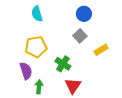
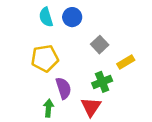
blue circle: (84, 14) -> (72, 17), moved
green cross: (63, 64) -> (102, 82), moved, turned 35
purple semicircle: (26, 71) -> (63, 88), moved

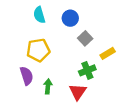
blue circle: (72, 17) -> (70, 18), moved
purple semicircle: (63, 88) -> (27, 76), moved
green arrow: (48, 108) -> (48, 86), moved

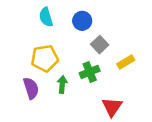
green cross: (87, 70) -> (90, 72), moved
green arrow: (48, 86) -> (62, 84), moved
red triangle: (78, 92) -> (112, 107), moved

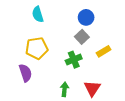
blue circle: (82, 21) -> (86, 17), moved
green arrow: (62, 84) -> (64, 89), moved

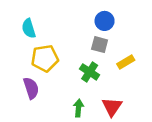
cyan semicircle: (38, 14) -> (29, 28), moved
gray square: (82, 37) -> (100, 45), turned -32
green cross: (74, 60) -> (90, 72), turned -35

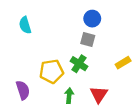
yellow pentagon: (45, 58) -> (52, 71), moved
yellow rectangle: (126, 62) -> (123, 63), moved
purple semicircle: (31, 88) -> (23, 90), moved

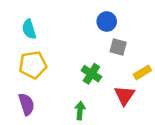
gray square: (88, 39) -> (118, 47), moved
yellow pentagon: (52, 71) -> (33, 65), moved
red triangle: (99, 95) -> (125, 95), moved

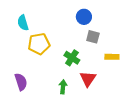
yellow pentagon: (33, 65) -> (39, 44), moved
yellow rectangle: (142, 72) -> (112, 57), turned 32
red triangle: (125, 95) -> (88, 79), moved

